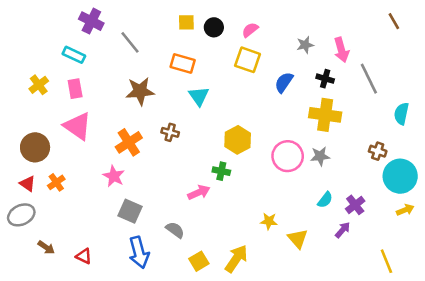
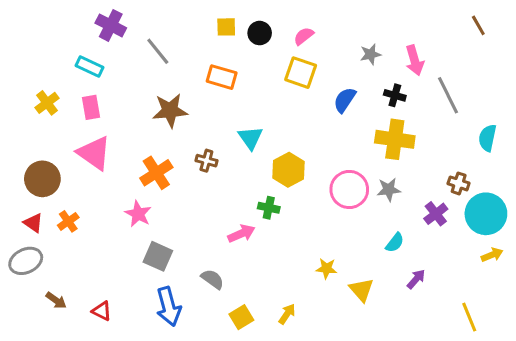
cyan triangle: (199, 96) -> (251, 138), moved
purple cross: (355, 205) -> (436, 214), moved
yellow arrow: (236, 259) -> (287, 314), size x0.6

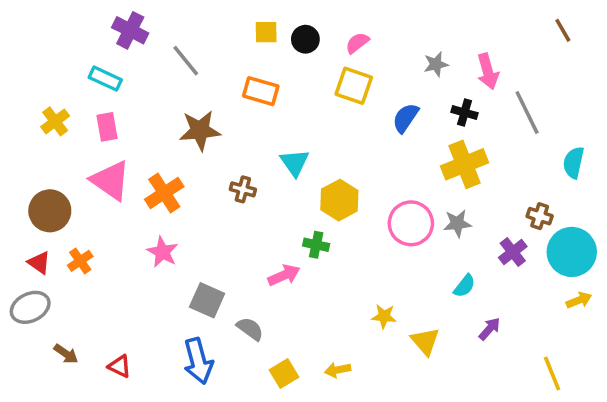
yellow cross: (395, 139) -> (465, 164), turned -30
orange cross: (156, 173) -> (164, 193), moved
gray square: (158, 256) -> (207, 300), moved
yellow arrow: (287, 314) -> (338, 370), turned -135

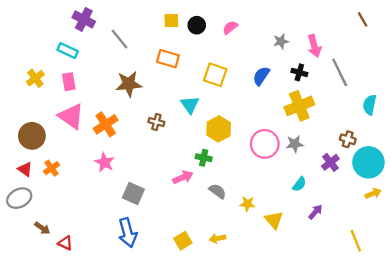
yellow square: (354, 86) -> (215, 75), moved
gray semicircle: (250, 329) -> (217, 191), moved
red triangle: (120, 366) -> (65, 243), moved

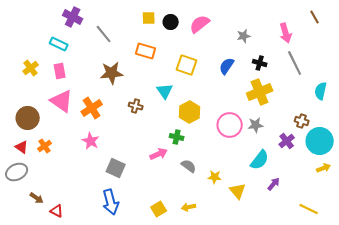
pink semicircle: (230, 27) -> (200, 24), size x1.5
pink arrow: (314, 46) -> (286, 33), moved
cyan semicircle: (299, 184) -> (260, 160), size x1.5
yellow line: (356, 241) -> (309, 209), turned -42

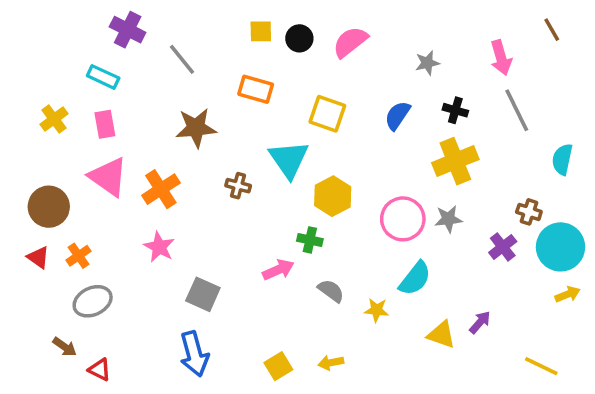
cyan triangle: (165, 91) -> (289, 159), size x1.4
cyan semicircle: (260, 160) -> (415, 278), moved
gray ellipse: (17, 172) -> (93, 301), moved
yellow triangle: (238, 191) -> (441, 335), moved, turned -30

